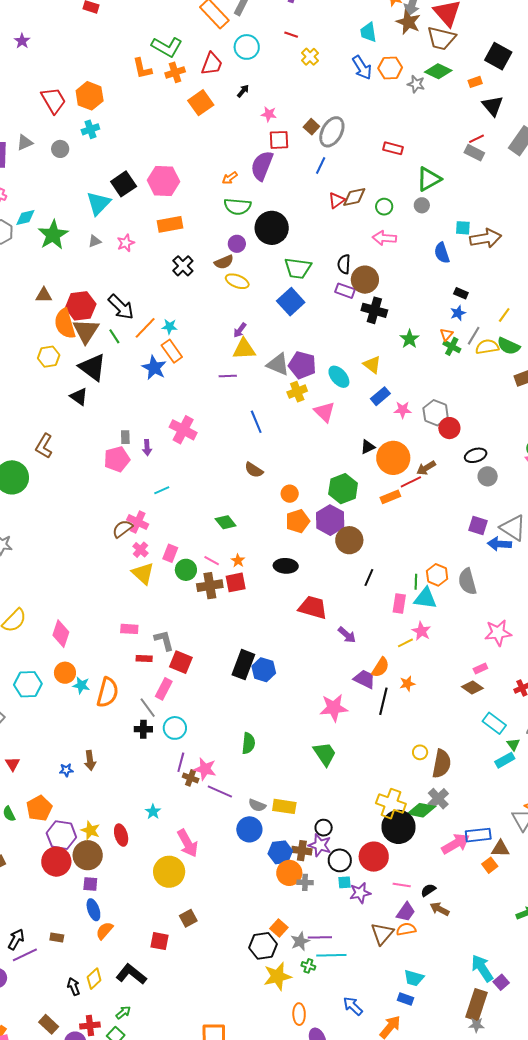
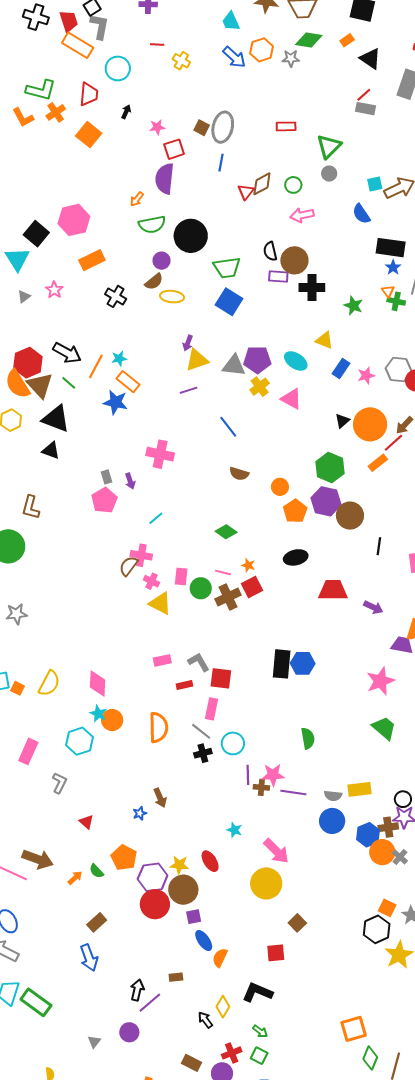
black rectangle: (461, 293) -> (391, 248), size x2.0
cyan star: (81, 685) -> (98, 714), moved, turned 30
gray cross: (305, 882) -> (400, 857), turned -35
green arrow: (123, 1012) -> (260, 1031), turned 91

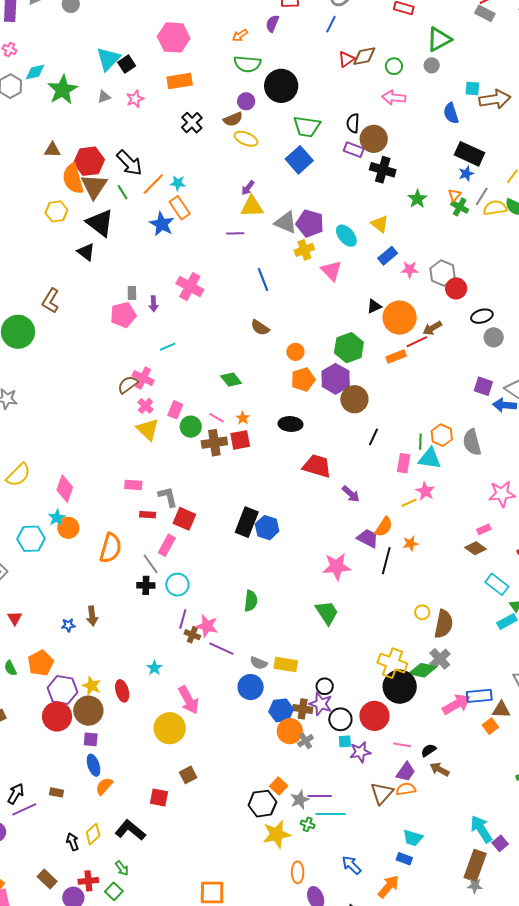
purple semicircle: (165, 179) -> (272, 24), size x0.6
black square: (36, 234) -> (127, 64), moved, size x0.7

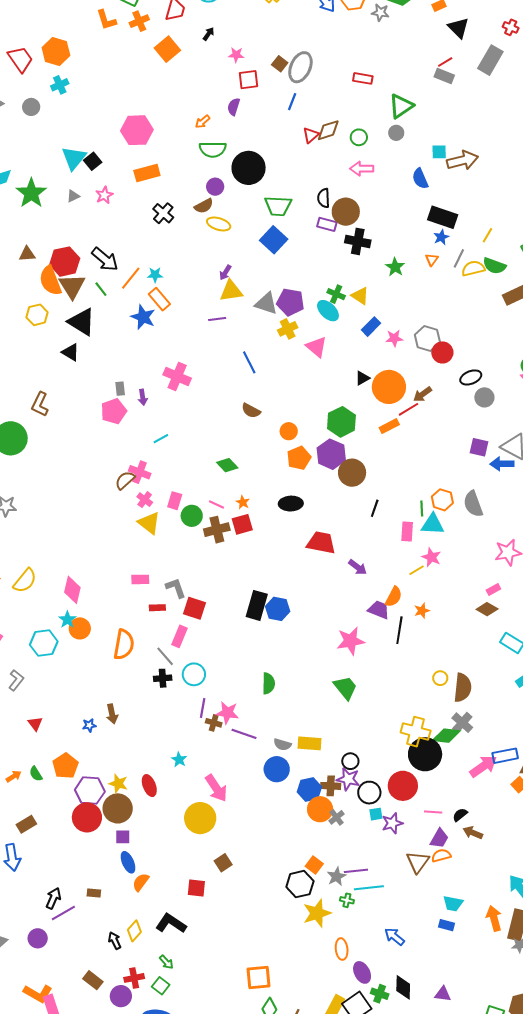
green cross: (460, 207) -> (336, 294), moved
orange arrow: (389, 887) -> (494, 918), moved, turned -50

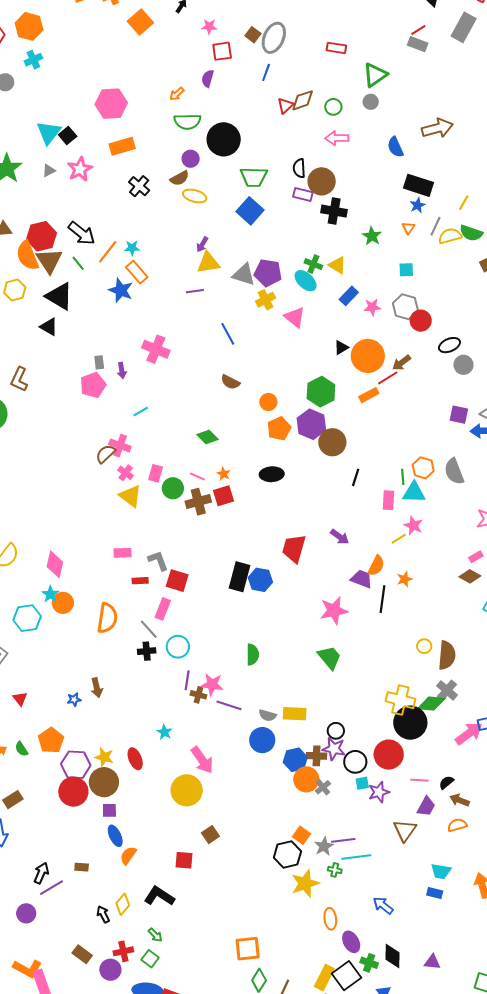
cyan square: (439, 152) -> (406, 270), moved
pink star: (104, 195) -> (80, 169), size x1.4
red trapezoid: (321, 543) -> (294, 548), moved, turned -84
orange semicircle: (441, 856) -> (457, 825), moved

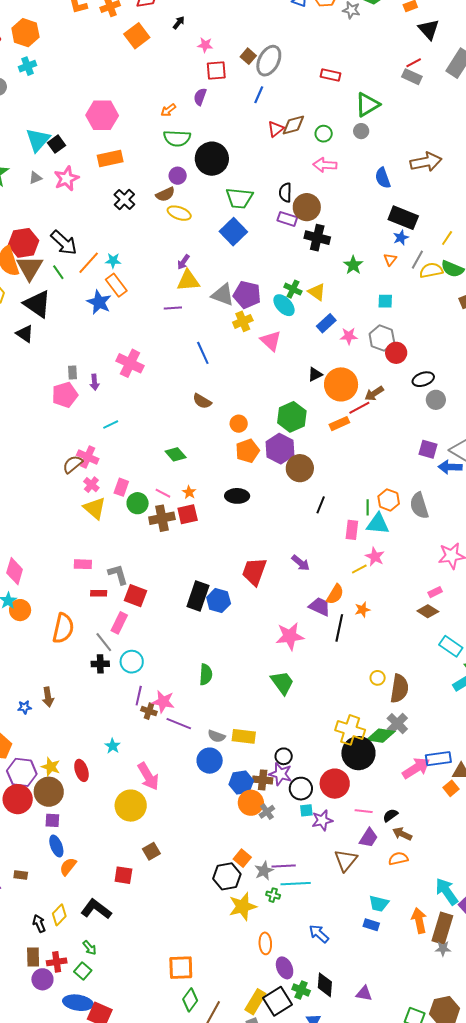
brown rectangle: (82, 954) -> (33, 957), moved, turned 48

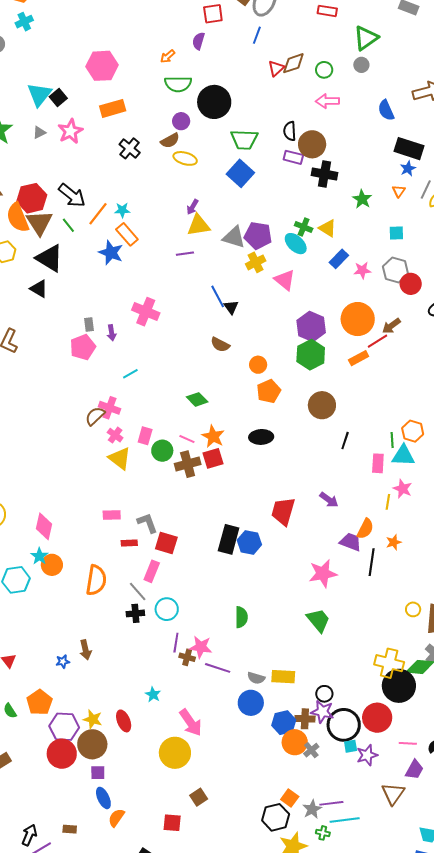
black triangle: (315, 374) -> (231, 307), moved, turned -35
purple hexagon: (280, 449) -> (311, 327), moved
orange star: (189, 492) -> (213, 436), size x1.6
yellow line: (359, 569) -> (388, 502), turned -49
black circle: (301, 789) -> (344, 725), size x1.4

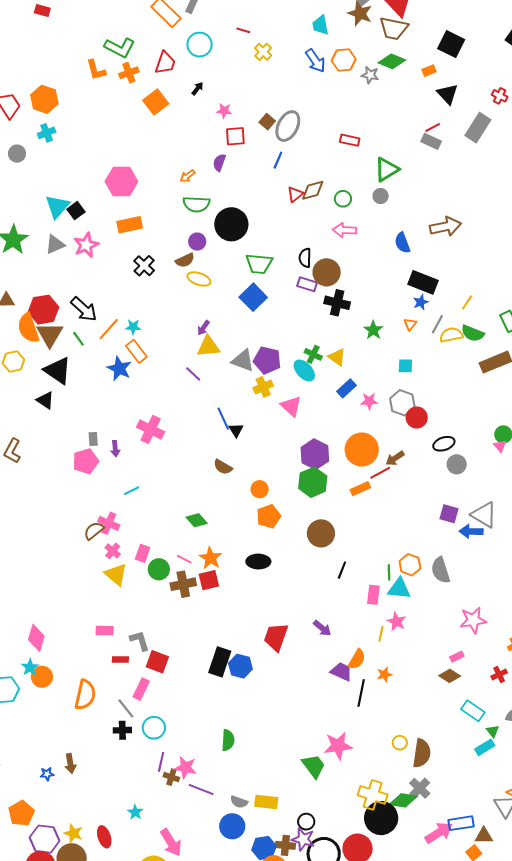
gray triangle: (39, 133) -> (55, 244), size x1.5
purple line: (185, 254) -> (193, 374), turned 48
pink star: (323, 574) -> (338, 746), moved
green trapezoid: (318, 620) -> (314, 766), moved

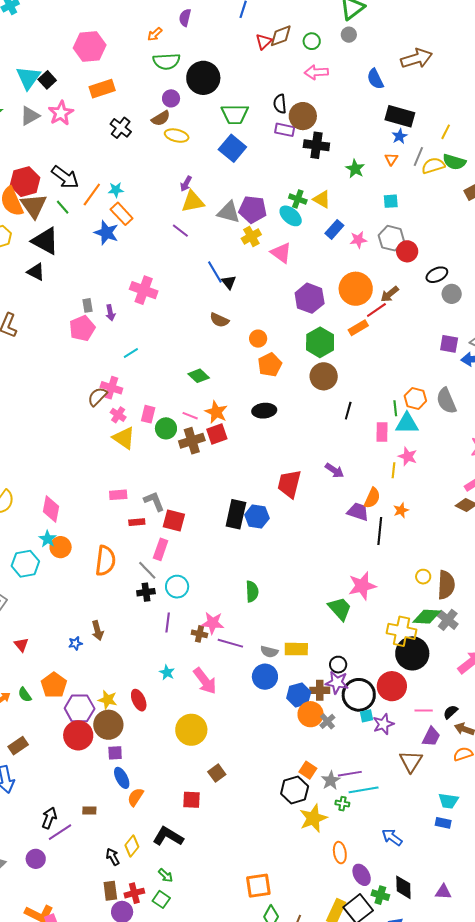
green hexagon: (313, 482) -> (320, 342), moved
purple line: (161, 762) -> (168, 622), moved
green diamond: (403, 800) -> (427, 617), moved
pink arrow: (171, 842) -> (205, 681), moved

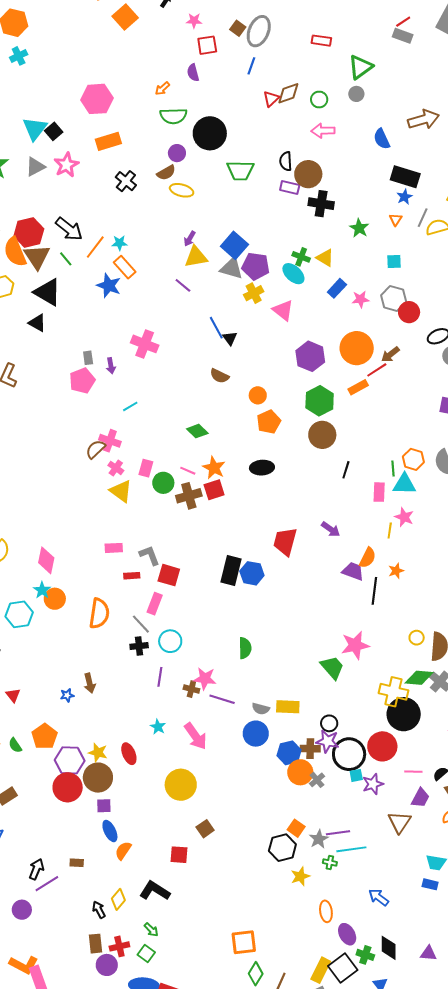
purple semicircle: (185, 18) -> (193, 73), turned -30
blue square: (232, 148) -> (234, 245), moved
yellow star: (313, 818) -> (300, 876), size x0.7

